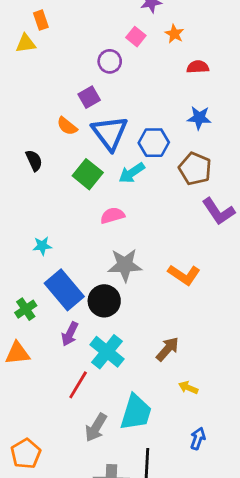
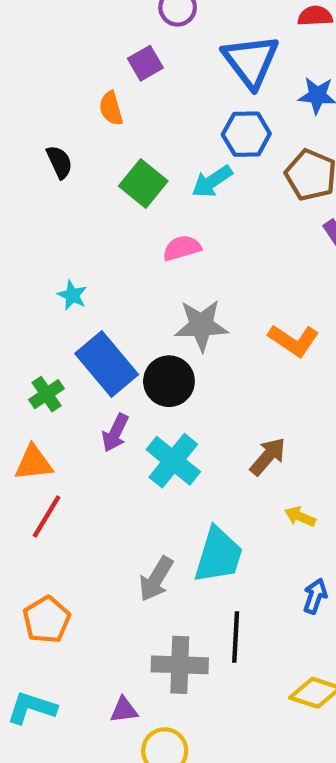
orange semicircle: (67, 126) -> (111, 108), turned 35
blue triangle: (110, 133) -> (251, 61), moved
cyan star: (42, 246) -> (72, 295), turned 30
red line: (78, 385) -> (47, 517), moved

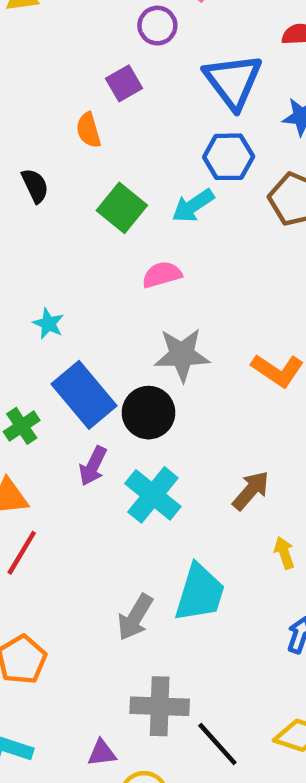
yellow arrow: (300, 517) -> (284, 553), turned 48
black line: (236, 637) -> (217, 744), moved, turned -45

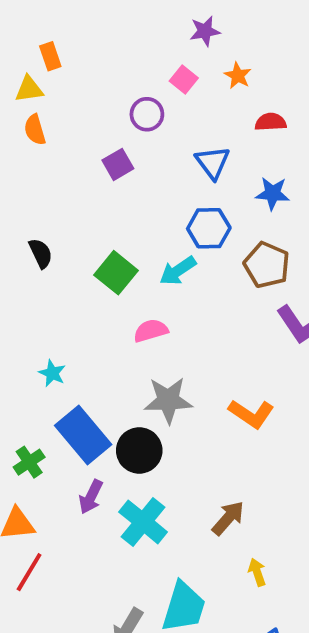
blue triangle: (233, 81) -> (213, 163), size x0.7
orange semicircle: (88, 130) -> (35, 130), moved

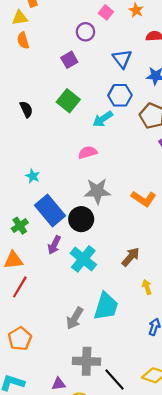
green square: (116, 273) -> (68, 101), moved

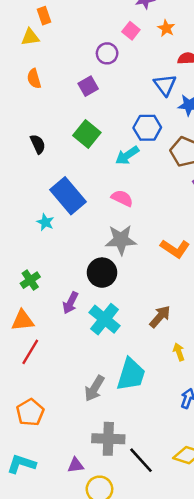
orange semicircle: (23, 40) -> (34, 79), moved
blue triangle: (122, 59) -> (165, 85), moved
pink semicircle: (88, 152) -> (122, 198), moved, turned 42
blue rectangle: (50, 211) -> (68, 196), moved

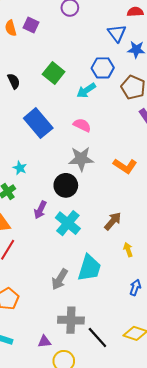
purple square: (88, 86) -> (31, 25), moved, turned -35
cyan star: (45, 222) -> (20, 168), moved

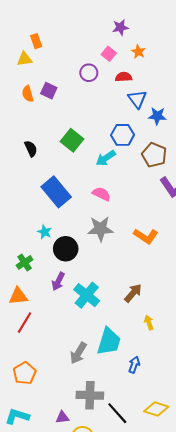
red semicircle: (135, 12) -> (124, 77), moved
cyan star: (20, 168) -> (45, 232), moved
black circle: (66, 185) -> (66, 249), moved
blue arrow: (135, 287) -> (134, 365), moved

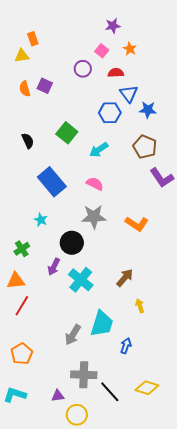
blue hexagon: (123, 135) -> (110, 113), moved
black circle: (66, 249) -> (72, 243), moved

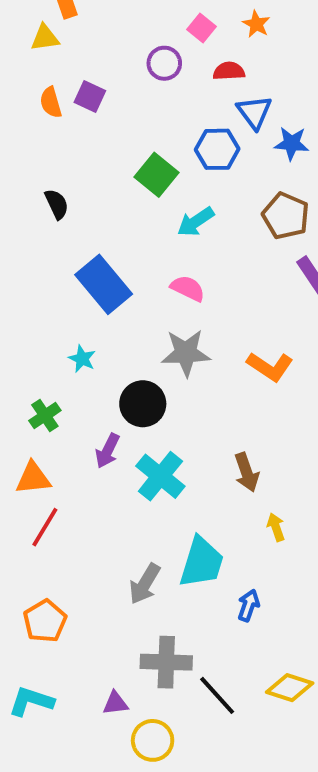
green square: (67, 133) -> (156, 175), moved
brown arrow: (125, 278) -> (247, 472), turned 120

